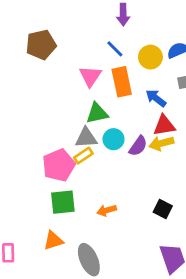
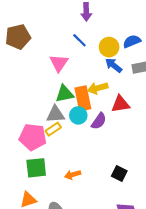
orange rectangle: (122, 82) -> (83, 98), moved
blue arrow: (156, 98) -> (114, 65), moved
yellow arrow: (161, 143) -> (98, 88), moved
pink pentagon: (59, 165) -> (33, 137), turned 30

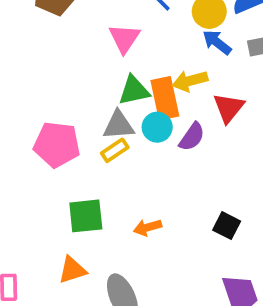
red triangle: (120, 104) -> (229, 108), turned -42
pink pentagon: (33, 137) -> (57, 145), moved

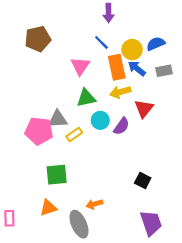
orange rectangle: (165, 98) -> (117, 67), moved
gray triangle: (119, 125) -> (58, 119), moved
orange arrow: (148, 227) -> (94, 204), moved

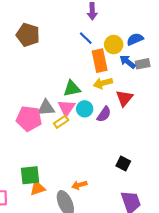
brown pentagon: (38, 39) -> (28, 35), turned 30
pink triangle: (80, 66) -> (66, 108), moved
blue arrow: (137, 68) -> (128, 62), moved
green square: (57, 175) -> (30, 175), moved

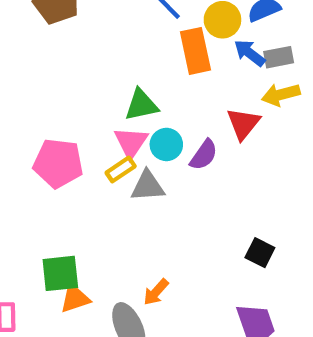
yellow arrow: (103, 83) -> (281, 95), moved
gray triangle: (46, 108) -> (148, 186), moved
black square: (123, 164) -> (260, 253), moved
orange arrow: (79, 185) -> (156, 292), turned -32

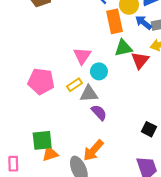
green triangle: (141, 105) -> (123, 48), moved
pink triangle: (131, 142) -> (82, 56), moved
purple semicircle: (204, 155) -> (99, 113), moved, turned -78
orange arrow: (156, 292) -> (93, 150), size x1.5

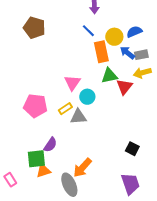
purple semicircle: (99, 113) -> (50, 145), moved, turned 77
pink rectangle: (13, 164) -> (10, 180), turned -32

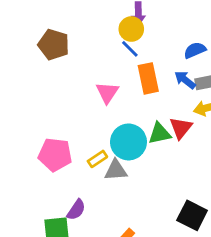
yellow circle: (114, 37) -> (131, 29), moved
green triangle: (109, 76) -> (160, 133), moved
pink triangle: (72, 83) -> (107, 93), moved
cyan circle: (87, 97) -> (128, 142), size x1.6
black square: (132, 149) -> (192, 215), size x1.5

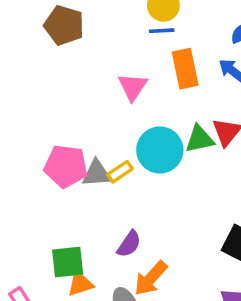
blue line: (130, 49) -> (162, 31), turned -48
gray triangle: (116, 170) -> (97, 173), moved
purple semicircle: (76, 210) -> (129, 244), moved

